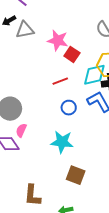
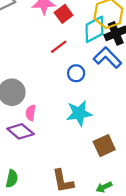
red square: (72, 54) -> (64, 14), turned 35
brown square: (76, 175) -> (104, 146), turned -30

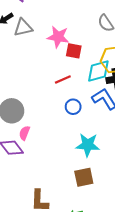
red square: (64, 14) -> (74, 51), turned 35
cyan star: (79, 113) -> (88, 145), moved

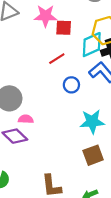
pink semicircle: (24, 133) -> (26, 119), turned 80

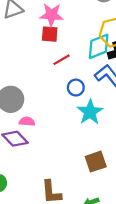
red square: (64, 28) -> (50, 34), moved
cyan star: (92, 122) -> (90, 112), moved, turned -30

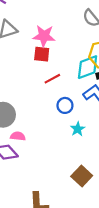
cyan star: (90, 112) -> (78, 129), size x0.6
brown square: (96, 162) -> (82, 176), turned -30

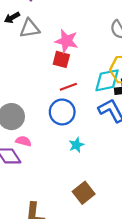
blue circle: (65, 105) -> (62, 112), moved, size x1.5
cyan star: (78, 129) -> (76, 145), moved

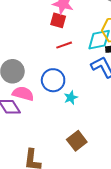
blue circle: (62, 112) -> (53, 80), moved
pink semicircle: (23, 141) -> (23, 94), size x1.5

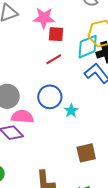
red square: (58, 20) -> (56, 34), moved
brown square: (77, 141) -> (86, 153), turned 36

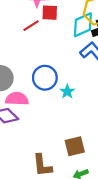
red line: (54, 59) -> (31, 26), moved
brown square: (86, 153) -> (75, 146), moved

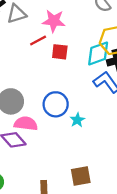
red square: (50, 13) -> (60, 52), moved
red line: (31, 26) -> (38, 40), moved

